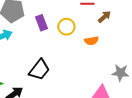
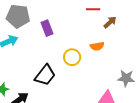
yellow circle: (66, 27) -> (72, 57), moved

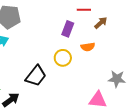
purple rectangle: (47, 28) -> (68, 29), moved, turned 42

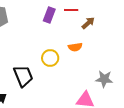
purple rectangle: (68, 29) -> (49, 15), moved
black trapezoid: (36, 76) -> (23, 76), turned -60

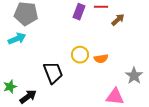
orange semicircle: (75, 47) -> (101, 59), moved
gray star: (104, 79) -> (134, 76), turned 30

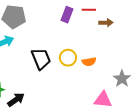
brown arrow: (118, 20) -> (106, 23), turned 40
black trapezoid: (53, 73) -> (41, 59), moved

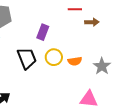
purple rectangle: (67, 15) -> (43, 32), moved
gray star: (122, 79) -> (102, 66), moved

